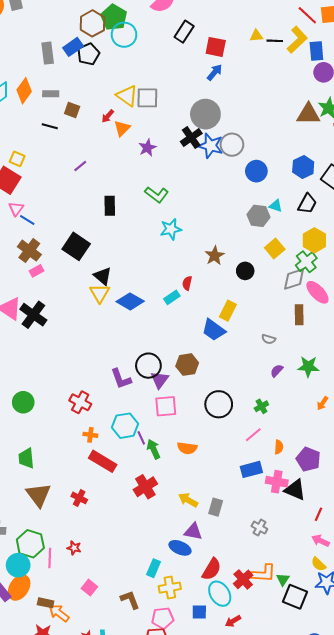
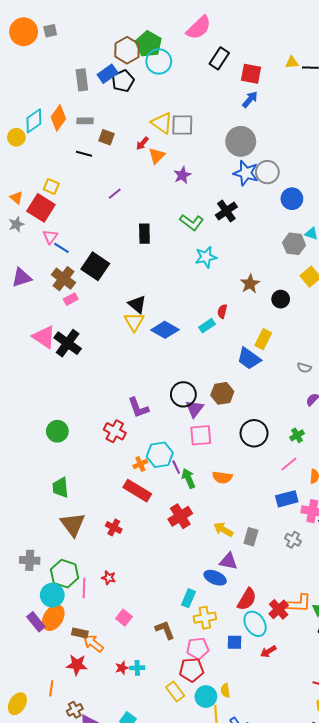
black cross: (191, 138) -> (226, 211), moved
black square: (76, 246) -> (95, 266), moved
purple L-shape: (121, 379) -> (138, 408), moved
orange cross: (90, 435) -> (140, 464), moved, turned -32
gray cross: (259, 527) -> (293, 540), moved

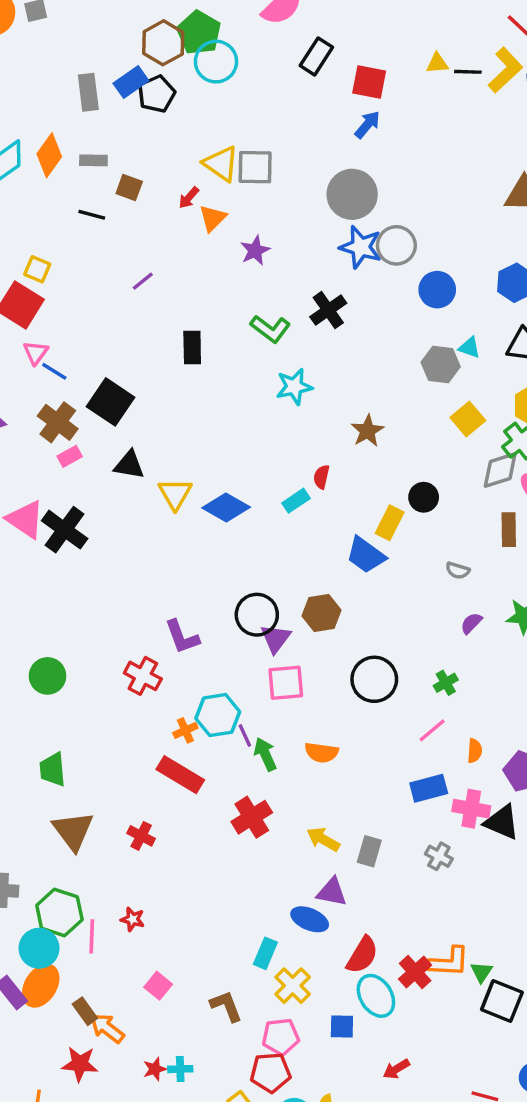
black circle: (281, 299) -> (424, 497), moved
black triangle: (137, 304) -> (129, 465), moved, turned -30
yellow cross: (205, 618) -> (293, 986), turned -35
brown rectangle: (80, 633) -> (85, 1011), turned 42
red arrow: (268, 651) -> (396, 1069), moved

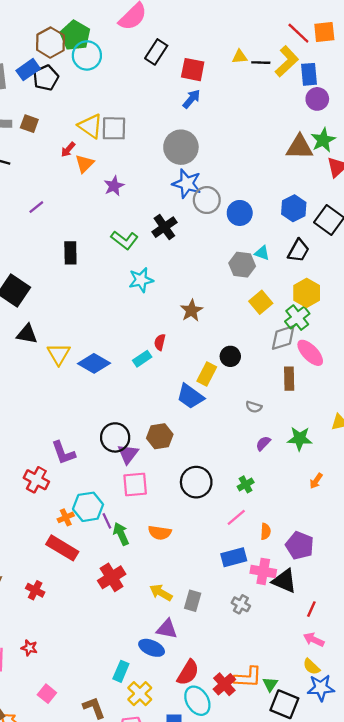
brown square: (129, 188) -> (29, 124), moved
gray circle: (396, 245) -> (207, 200), moved

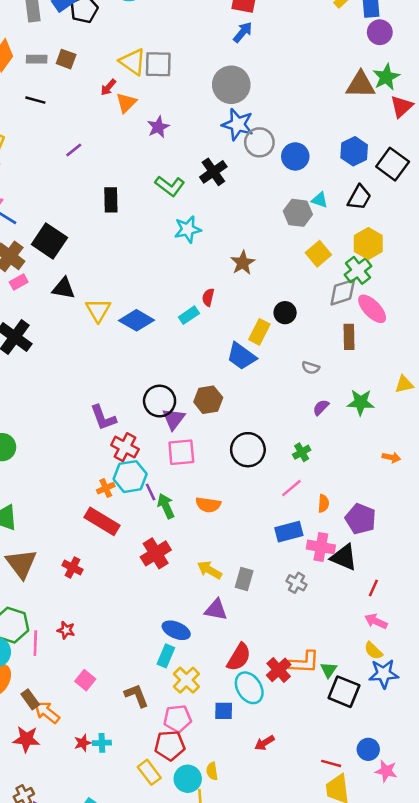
red cross: (36, 480) -> (125, 447), moved
orange arrow: (316, 481) -> (391, 457), moved, turned -112
blue ellipse: (152, 648) -> (176, 630), moved

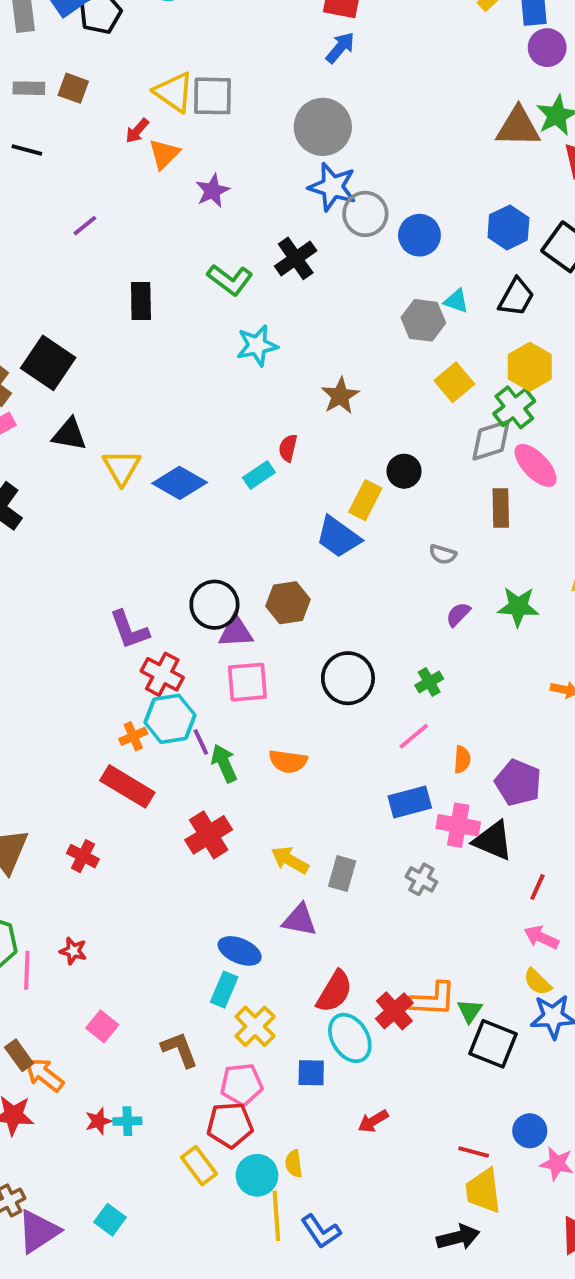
purple triangle: (174, 419) -> (236, 632), turned 50

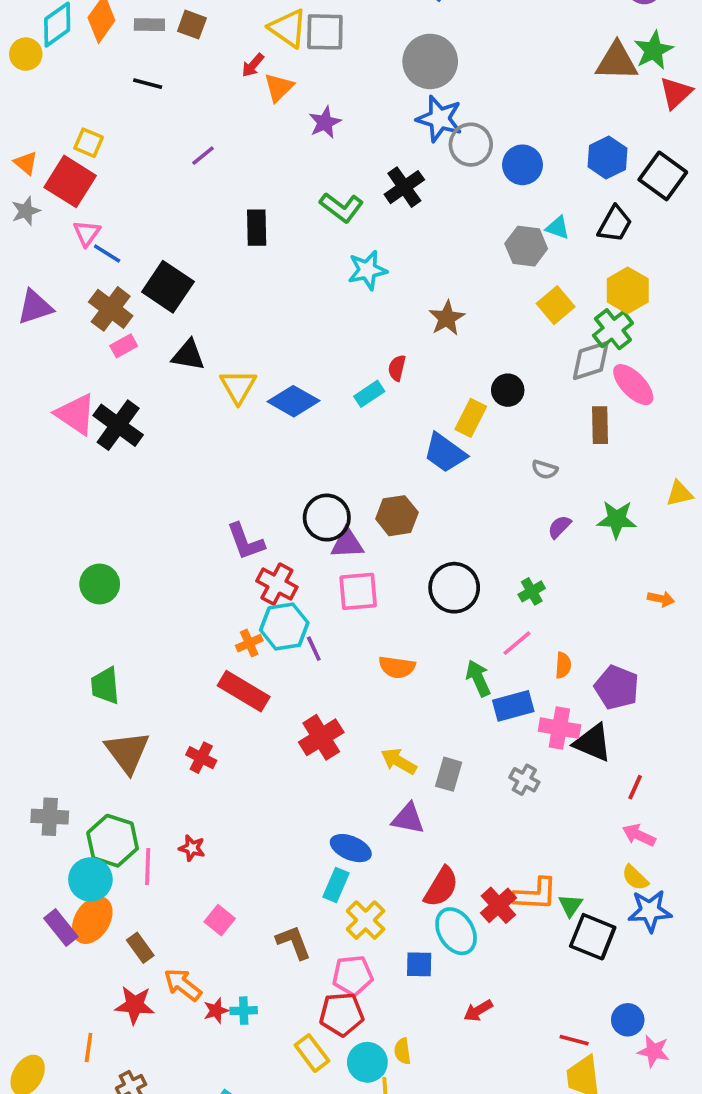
green arrow: (224, 763) -> (478, 678), moved
orange arrow: (44, 1075) -> (183, 985), moved

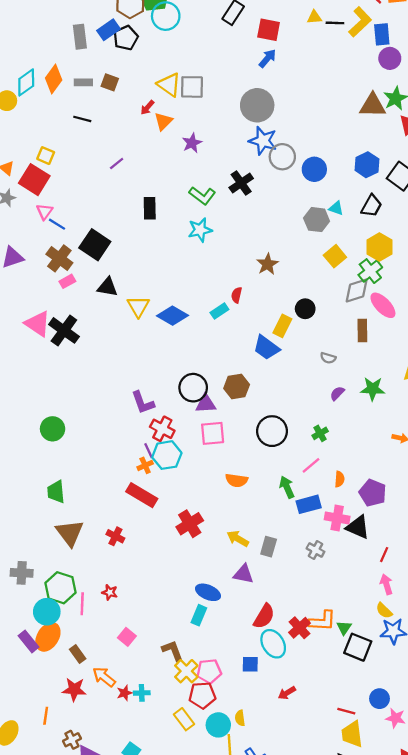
cyan star: (367, 270) -> (200, 230), moved
purple line: (314, 649) -> (149, 451), moved
pink arrow: (639, 835) -> (386, 584), turned 48
yellow cross: (366, 920) -> (186, 671), moved

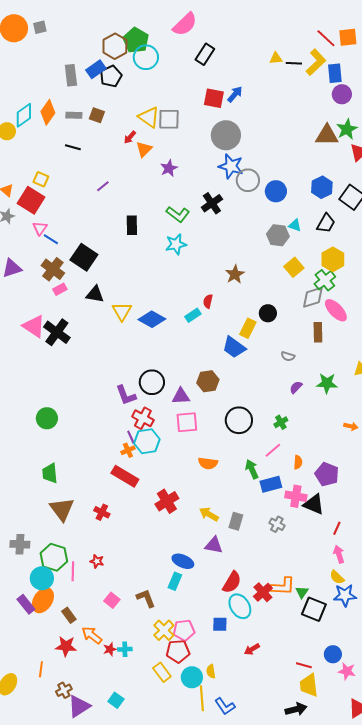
red square: (269, 30) -> (214, 98), moved
black circle: (193, 388) -> (152, 382), moved
brown L-shape: (173, 651) -> (146, 598), moved

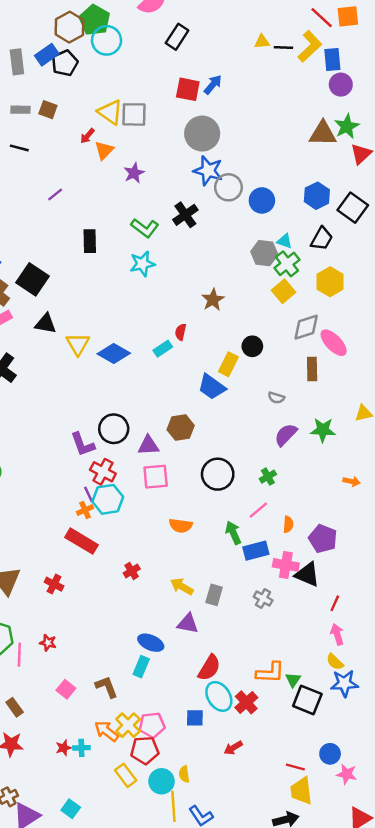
green cross: (325, 280) -> (287, 264), moved
purple semicircle: (296, 387) -> (286, 435), size x1.5
red cross: (167, 501) -> (132, 571), size x0.6
red cross: (263, 592) -> (246, 702), moved
orange arrow: (92, 635) -> (107, 731), moved

